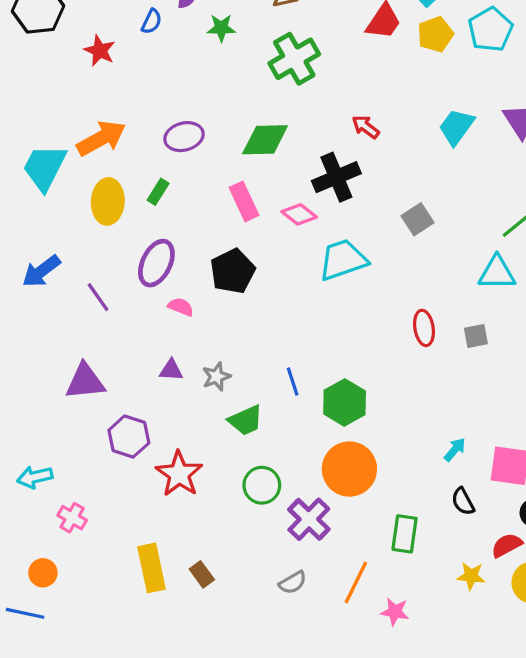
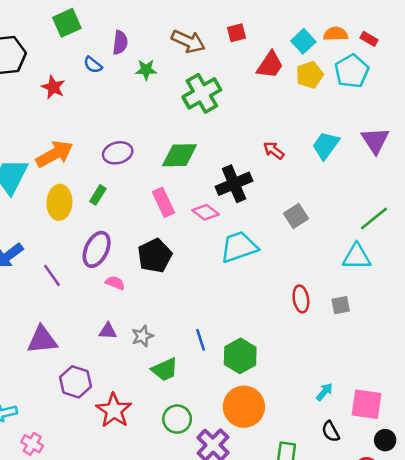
blue semicircle: (152, 21) -> (93, 65), turned 102
red arrow: (366, 127) -> (274, 150), moved

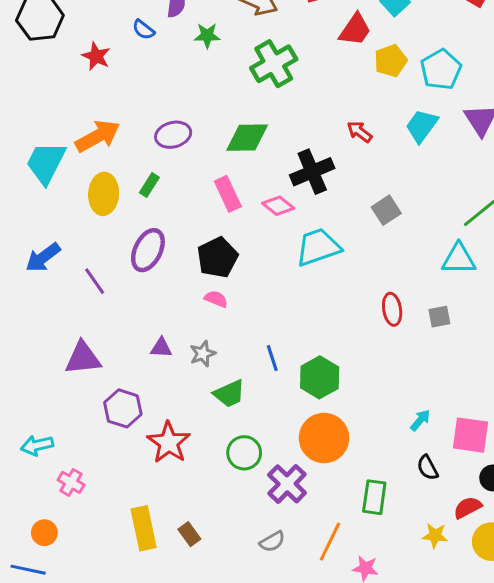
cyan pentagon: (352, 71) -> (441, 70), moved
yellow pentagon: (310, 75) -> (391, 61), moved
pink semicircle: (115, 283) -> (216, 299), moved

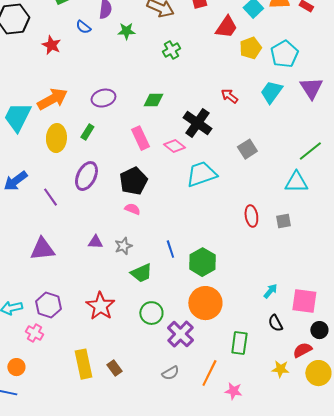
green cross: (274, 64) -> (171, 50), size x0.6
green diamond: (247, 138) -> (153, 100), size x0.7
black cross: (312, 172) -> (197, 123), turned -32
purple hexagon: (123, 408) -> (48, 305), moved

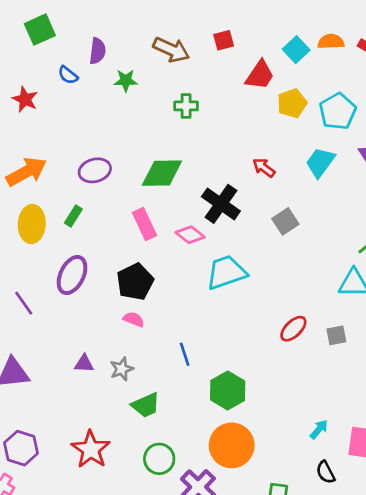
green cross: (171, 50) -> (186, 106), turned 30
green diamond: (153, 100) -> (162, 173), size x1.5
gray square: (247, 149) -> (285, 221), moved
red ellipse: (251, 216) -> (293, 329), turned 55
blue line: (170, 249) -> (185, 354), moved

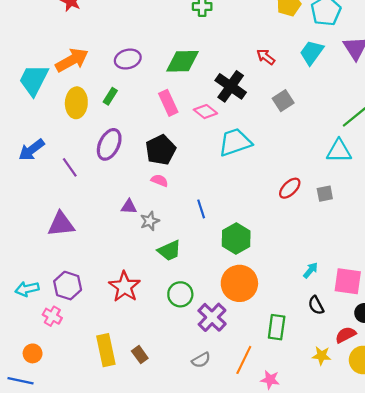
purple triangle: (84, 364) -> (129, 207), moved

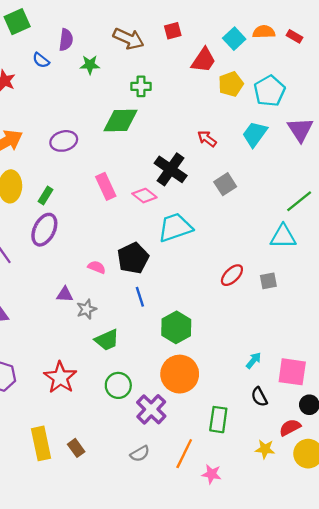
green diamond: (182, 61) -> (121, 120), moved
green rectangle: (110, 96) -> (46, 196), moved
black pentagon: (161, 150) -> (133, 258), moved

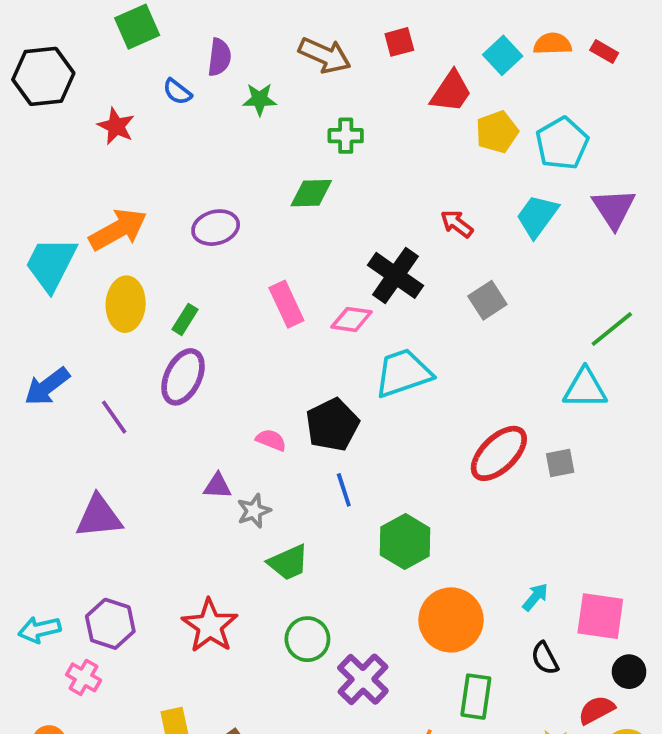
green diamond: (121, 120) -> (311, 193), size x0.7
pink diamond: (144, 196) -> (351, 319), turned -30
red ellipse: (232, 275) -> (499, 453), size x1.5
orange circle: (180, 374) -> (451, 620), moved

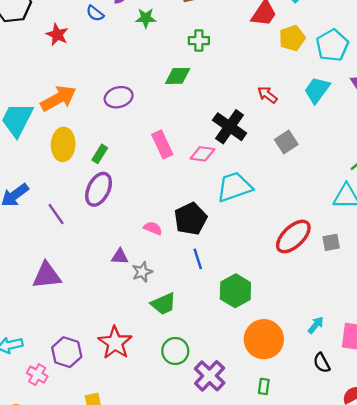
purple hexagon: (110, 624) -> (67, 352), moved
green rectangle: (476, 697) -> (264, 386), moved, size x0.6

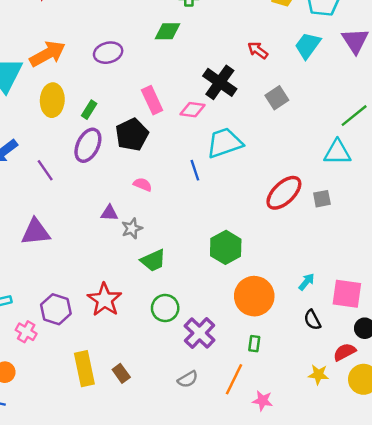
black pentagon: (191, 219) -> (132, 135), moved
blue line: (198, 259) -> (195, 170), moved

